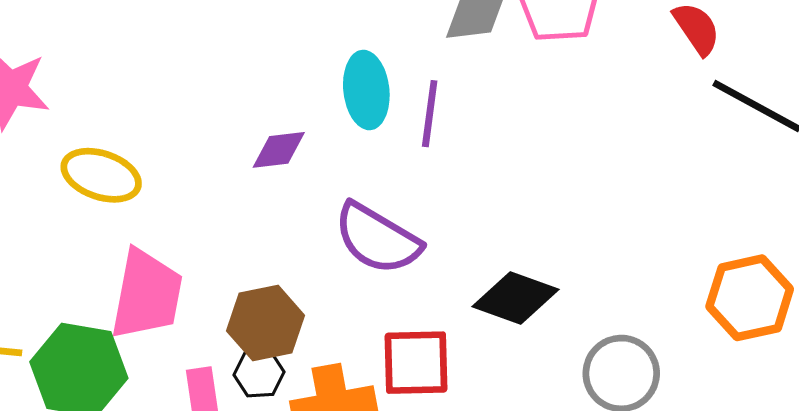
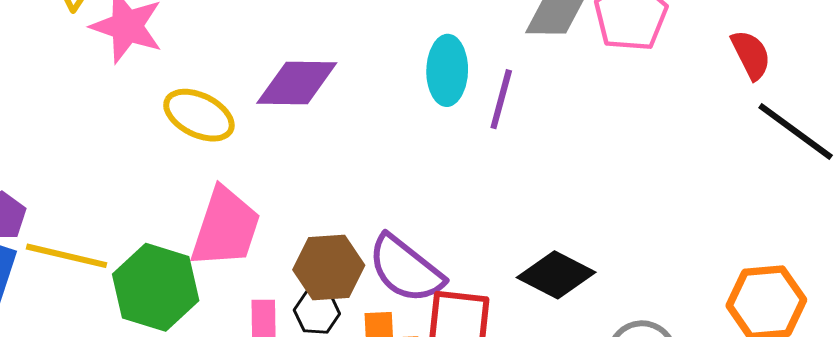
purple diamond: (279, 150) -> (297, 83), moved, size x1.6
purple semicircle: (377, 239) -> (406, 269), moved

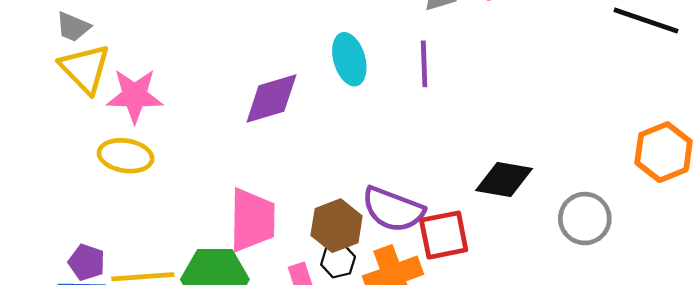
cyan ellipse: (447, 70) -> (349, 59), moved
yellow ellipse: (199, 115) -> (126, 156), moved

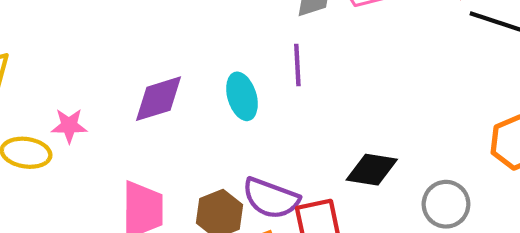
cyan ellipse: (349, 59) -> (242, 96), moved
pink star: (135, 96) -> (69, 126), moved, size x0.7

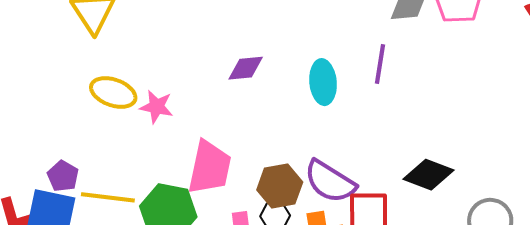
purple diamond: (158, 99) -> (246, 68), size x0.7
pink star: (69, 126) -> (157, 107), moved

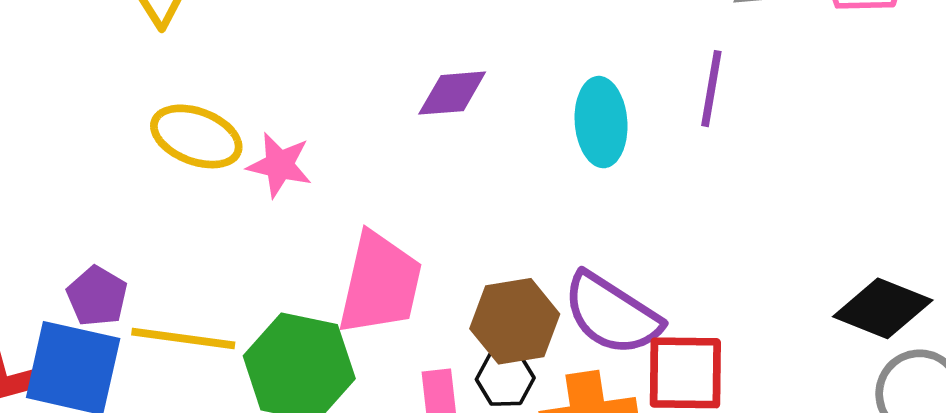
black diamond: (428, 175) -> (883, 308), moved

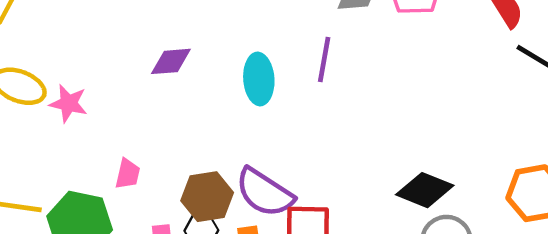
pink trapezoid: (380, 284) -> (128, 174), size x0.5

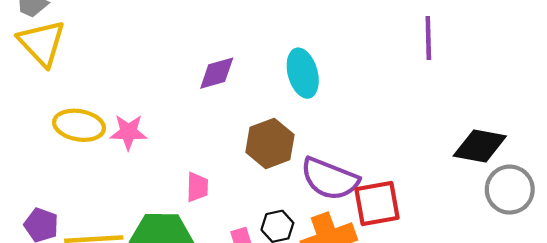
purple line: (324, 60) -> (428, 38), moved
brown hexagon: (207, 197) -> (270, 143), moved

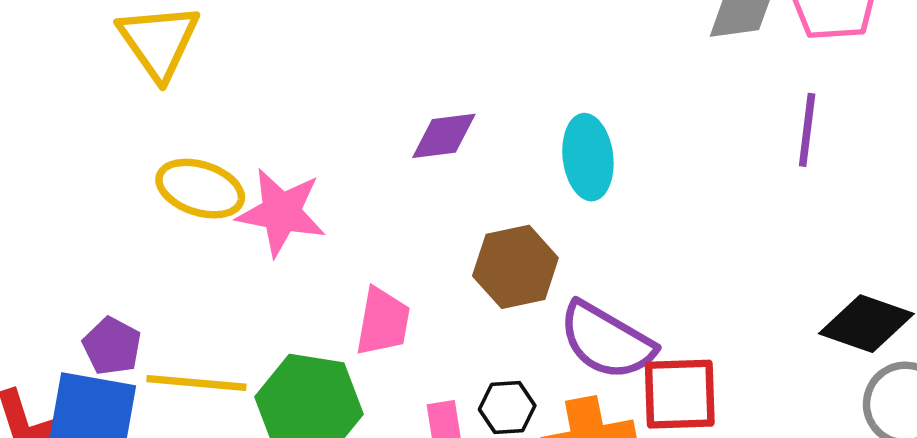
pink star: (128, 132) -> (281, 212), size x1.4
pink trapezoid: (197, 187) -> (383, 322), size x1.4

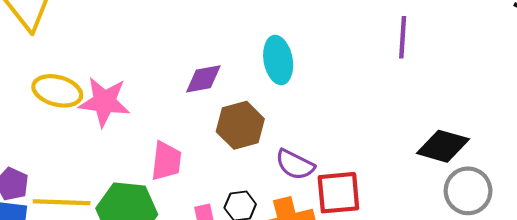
purple diamond: (444, 136) -> (203, 79), moved
purple semicircle: (607, 341) -> (295, 165), size x0.7

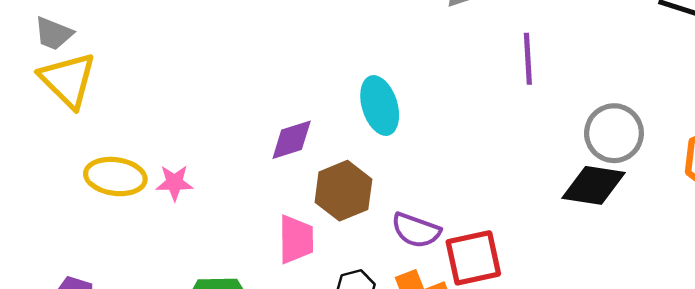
pink star: (104, 102) -> (174, 183), size x0.6
pink trapezoid: (166, 161) -> (296, 239), moved
gray circle: (468, 191) -> (614, 133), moved

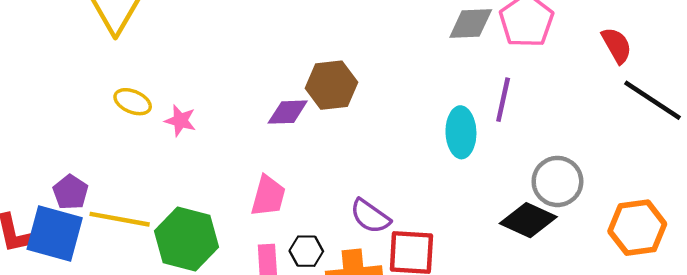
cyan ellipse: (380, 106) -> (461, 132), moved
yellow ellipse: (115, 177) -> (133, 102), size x0.7
brown hexagon: (343, 191) -> (331, 85), moved

